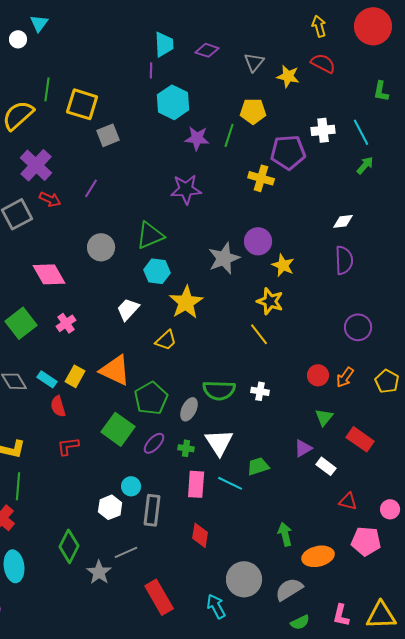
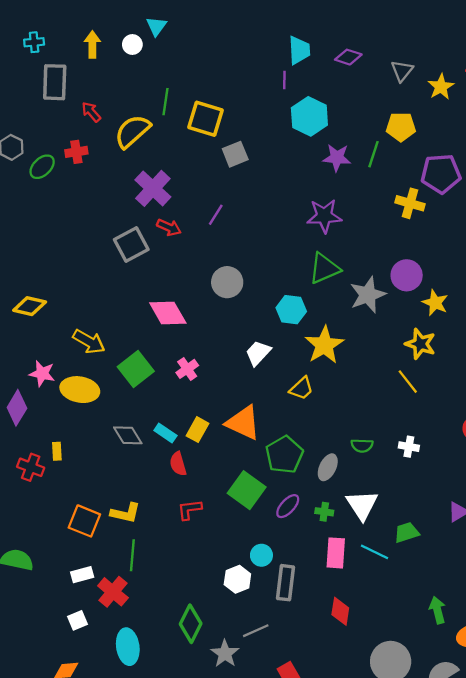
yellow star: (288, 76) -> (441, 87), turned 30
green triangle: (150, 235) -> (324, 268), moved
green semicircle: (219, 390) -> (362, 446), size x0.6

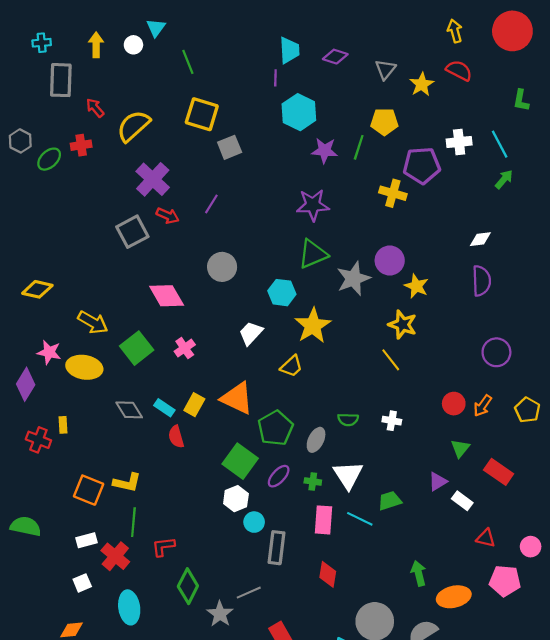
green line: (165, 102) -> (188, 62), moved, turned -30
red L-shape: (189, 510) -> (163, 547), moved
white hexagon: (237, 579) -> (236, 499), moved

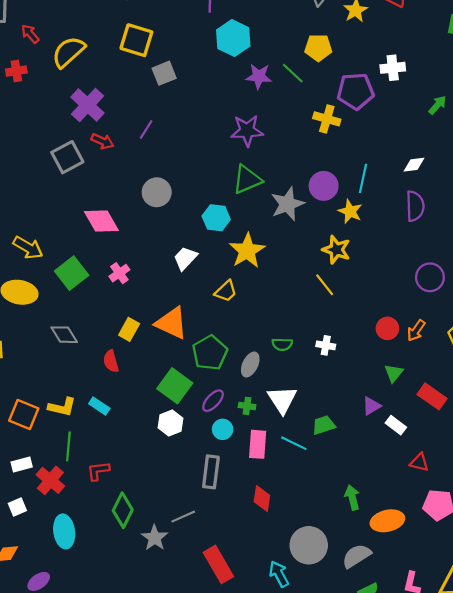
cyan line: (500, 144) -> (363, 178), moved, turned 40
green line: (359, 147) -> (293, 73), turned -65
cyan rectangle: (164, 408) -> (99, 406), moved
cyan circle: (254, 522) -> (223, 429), moved

